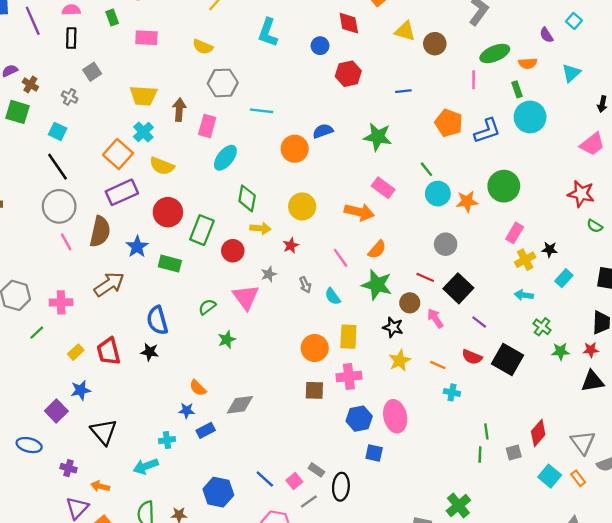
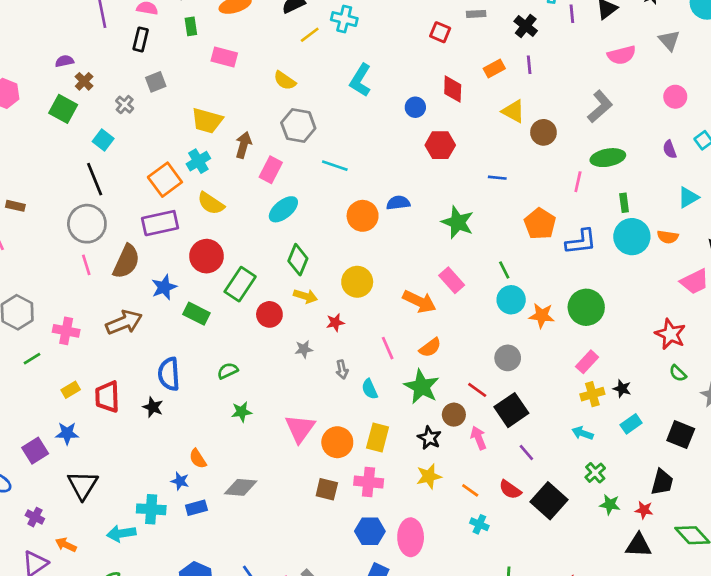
orange semicircle: (528, 63) -> (668, 237), moved
pink triangle: (246, 297) -> (300, 429), moved
cyan cross: (167, 440) -> (151, 509), size x1.5

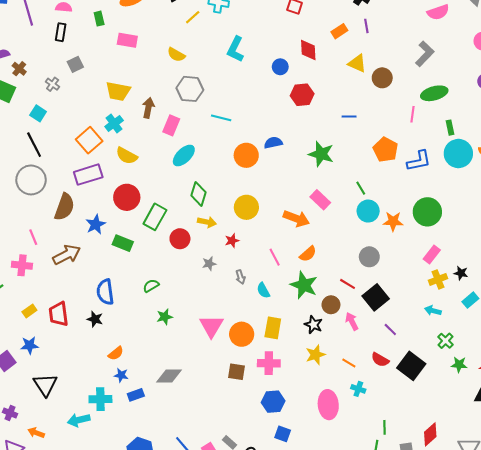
pink line: (86, 265) -> (33, 237), moved
orange semicircle: (198, 459) -> (116, 353), moved, turned -91
pink ellipse: (411, 537) -> (328, 405), moved

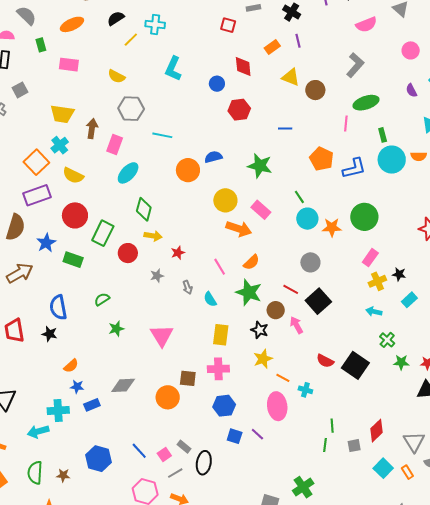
yellow circle: (246, 207) -> (225, 200), moved
purple line: (390, 330) -> (257, 434), moved
orange circle: (242, 334) -> (168, 397), moved
orange line: (349, 363) -> (283, 378), moved

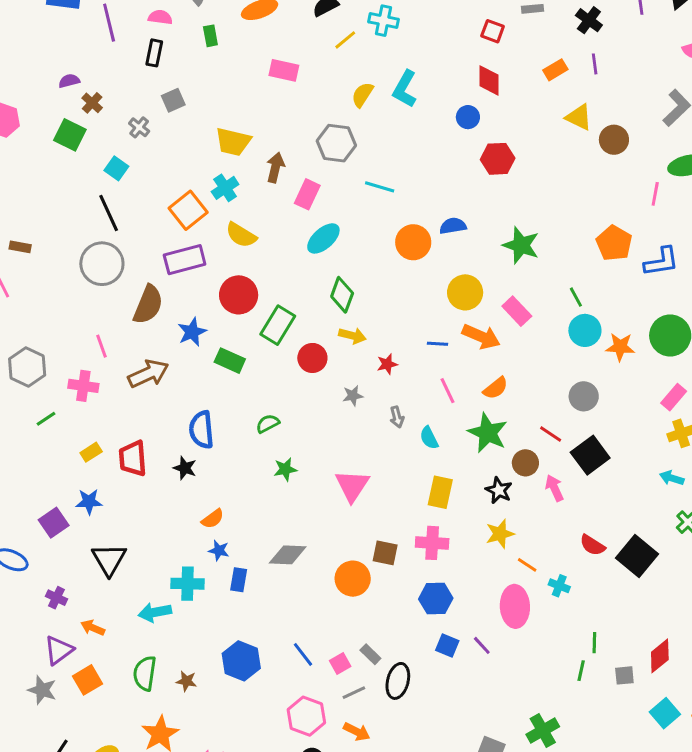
pink rectangle: (69, 65) -> (284, 70), moved
red diamond: (243, 66) -> (489, 80), moved
yellow semicircle: (116, 76) -> (362, 95), moved, turned 90
blue line: (285, 128) -> (437, 344), moved
blue rectangle: (92, 405) -> (239, 580), turned -63

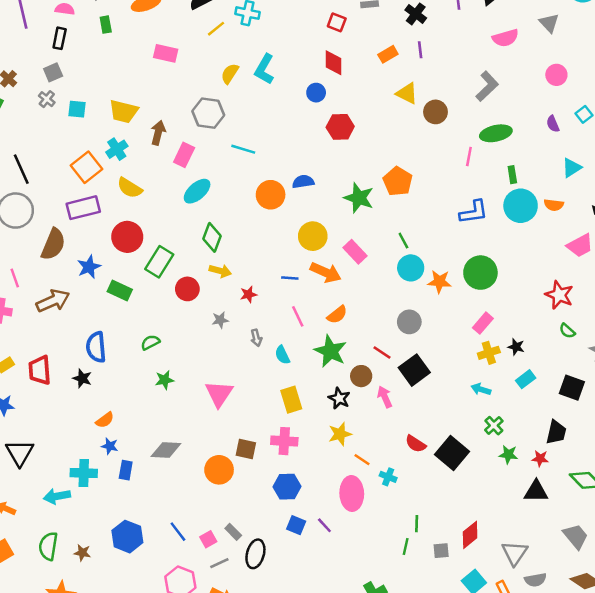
gray square: (173, 100) -> (53, 72), moved
cyan square: (116, 168) -> (77, 109), moved, turned -30
orange pentagon: (614, 243) -> (398, 181), moved
yellow rectangle: (440, 492) -> (291, 400), turned -30

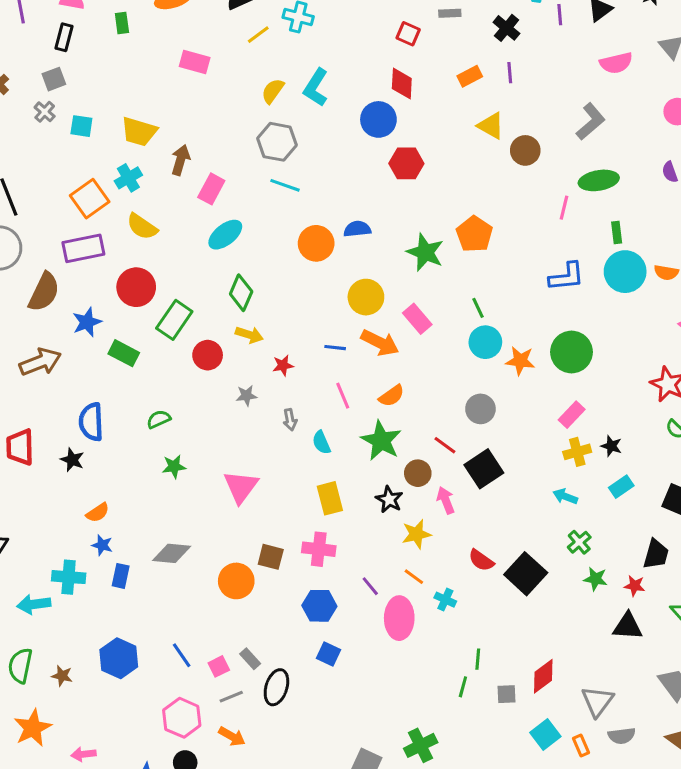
blue circle: (316, 93) -> (378, 119), size x1.5
gray hexagon: (208, 113) -> (277, 142), moved
yellow star: (340, 434) -> (416, 534), moved
purple line: (324, 525) -> (370, 586), moved

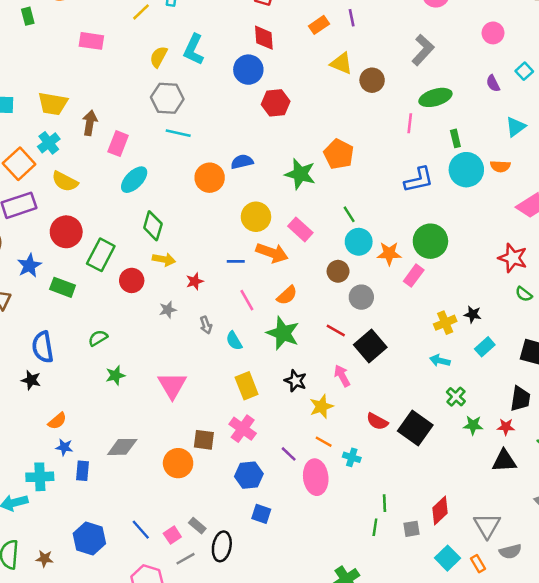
pink rectangle: (572, 415) -> (414, 276), moved
brown circle: (418, 473) -> (338, 271), moved
pink cross: (319, 549) -> (243, 429), turned 36

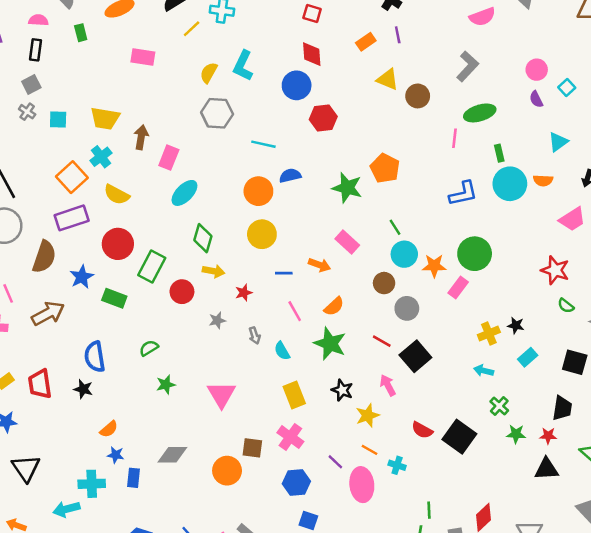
pink circle: (493, 33) -> (537, 70), moved
cyan line: (178, 133) -> (263, 144), moved
yellow circle: (256, 217) -> (262, 234), moved
orange arrow: (272, 253) -> (319, 265), size x0.7

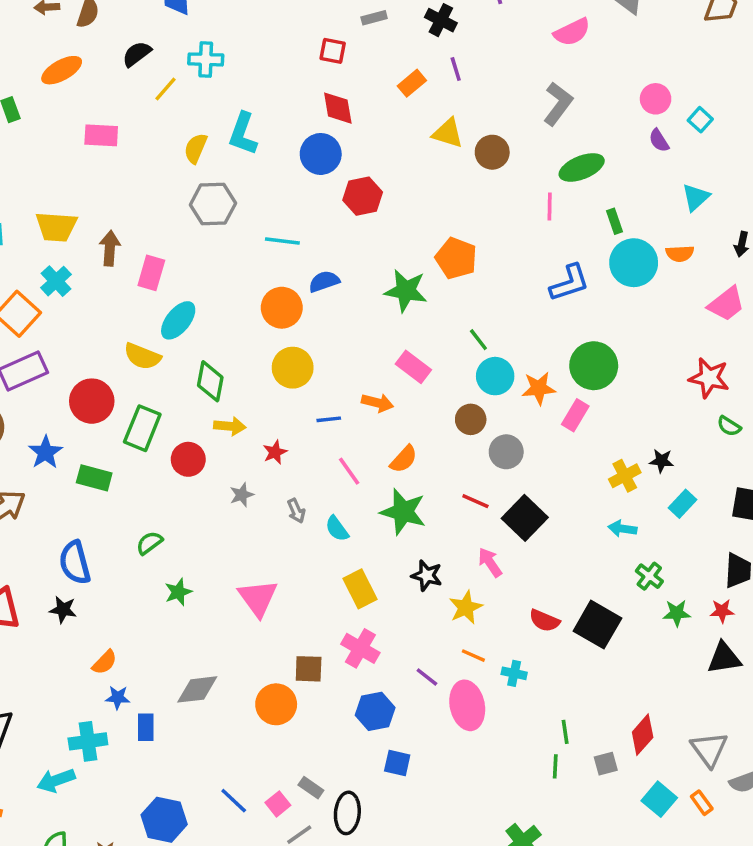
yellow semicircle: (117, 195) -> (142, 356), moved

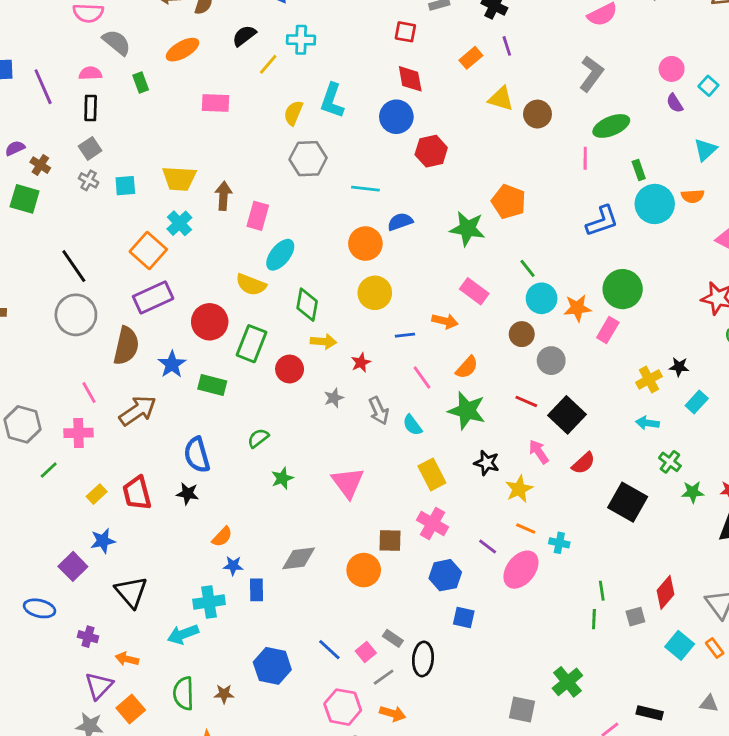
gray arrow: (296, 511) -> (379, 411), size x1.4
red semicircle: (544, 621) -> (583, 463), moved, turned -65
pink ellipse: (467, 705) -> (521, 570), turned 51

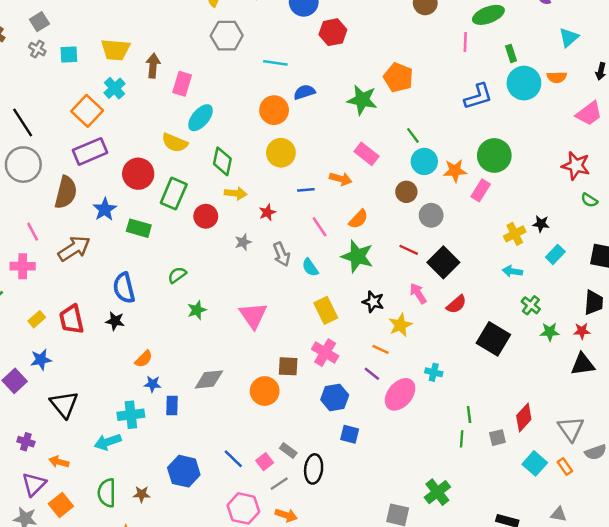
orange line: (526, 529) -> (381, 349), moved

